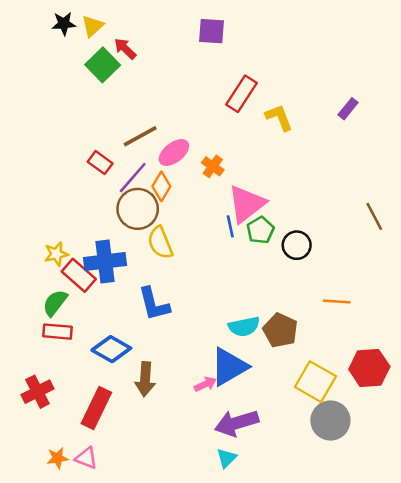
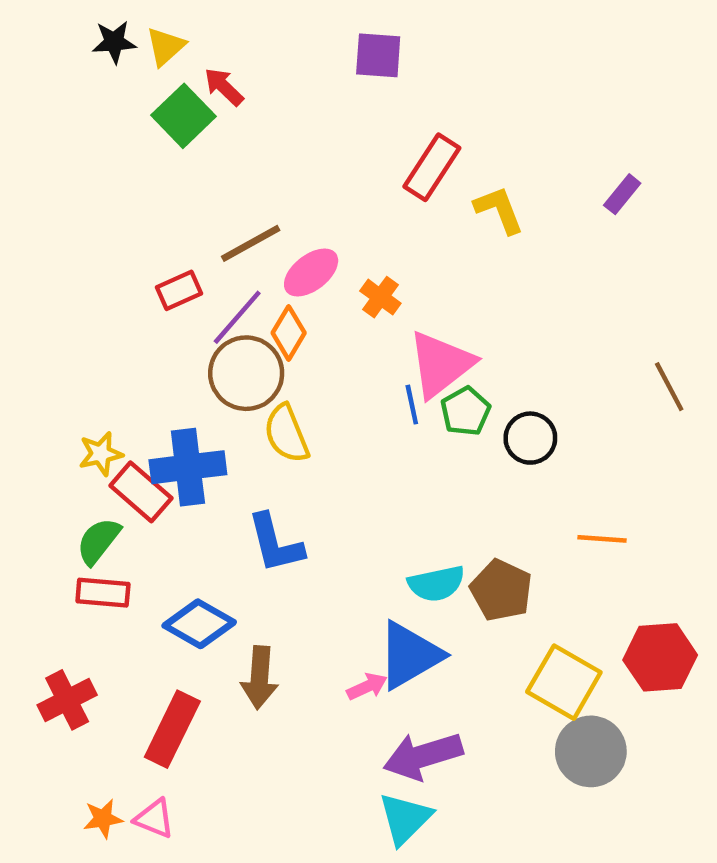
red rectangle: (100, 163) -> (179, 290), turned -60
cyan triangle: (227, 458) -> (405, 819), size x1.5

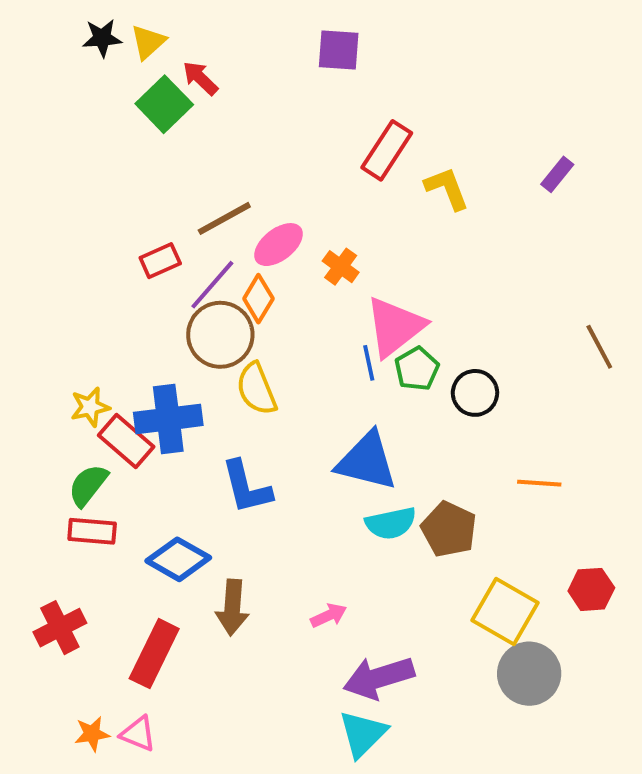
blue triangle: (410, 655) -> (367, 461), moved, turned 44
red hexagon: (660, 657) -> (591, 589), size x0.7

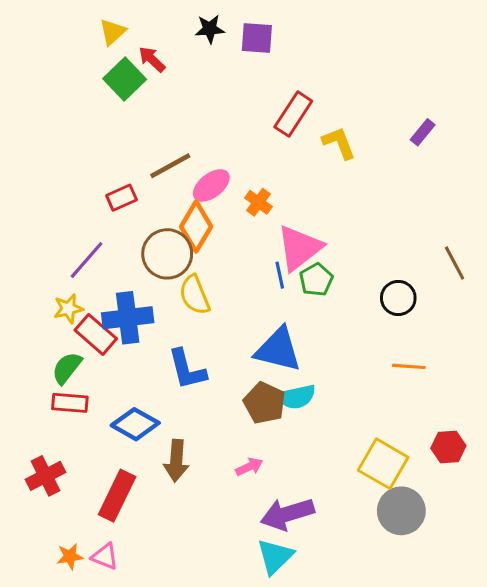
black star: (102, 38) -> (210, 29), moved
purple line: (212, 285) -> (87, 260), moved
orange diamond: (258, 299) -> (196, 227), size x1.4
black circle: (475, 393) -> (398, 298), moved
brown pentagon: (449, 529) -> (264, 403), moved

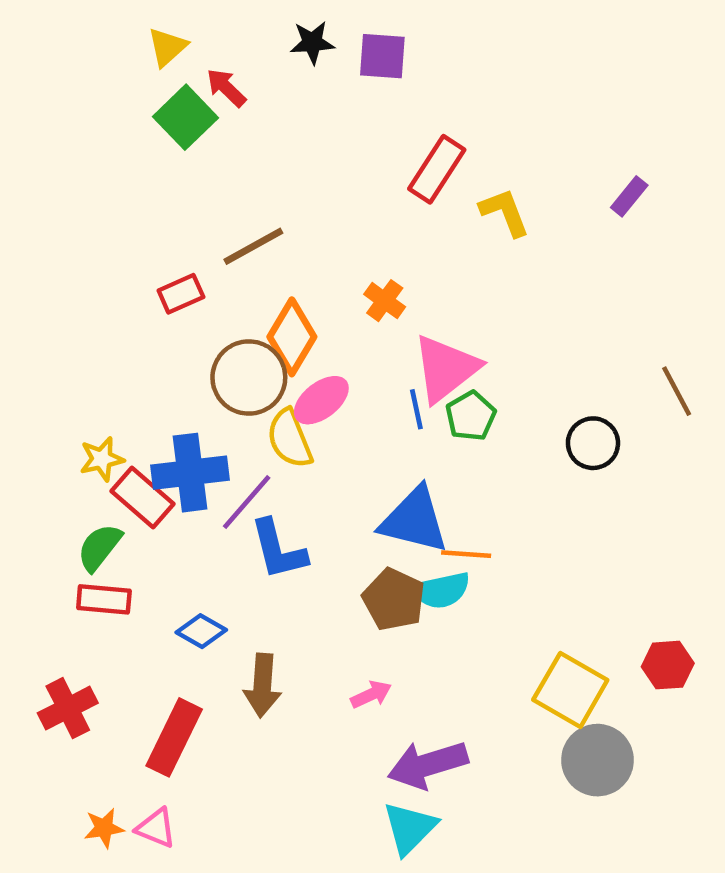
pink ellipse: (211, 185) -> (321, 400), moved
purple line: (87, 260) -> (247, 502), moved
orange line: (409, 366) -> (466, 554), moved
blue diamond: (135, 424) -> (201, 631), size x0.7

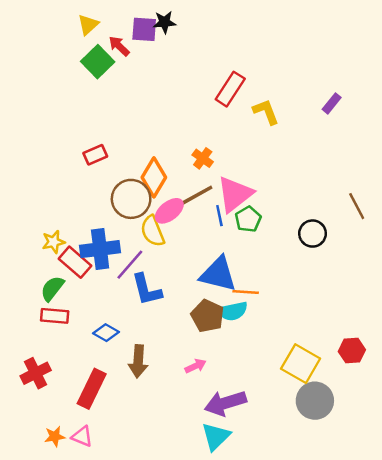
purple square: (382, 56) -> (144, 29), moved
brown line: (253, 246) -> (197, 195), moved

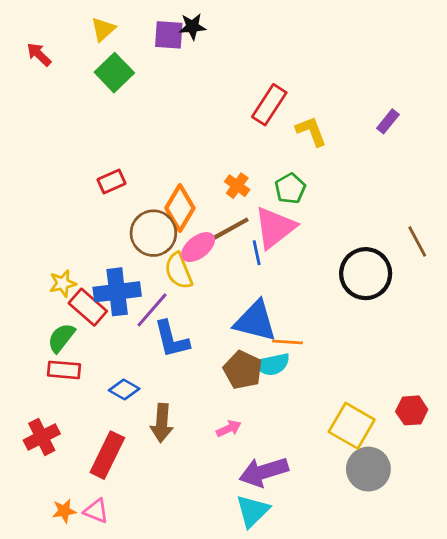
red arrow: (119, 46) -> (39, 54), moved
green pentagon: (248, 219) -> (290, 188), moved
black circle: (313, 234) -> (366, 274), size x1.6

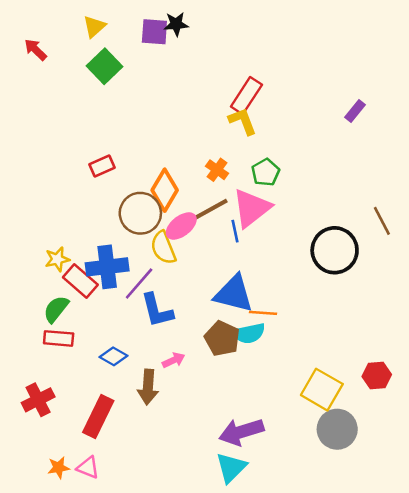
yellow L-shape: (311, 131) -> (243, 121), moved
pink arrow: (229, 429) -> (174, 360), moved

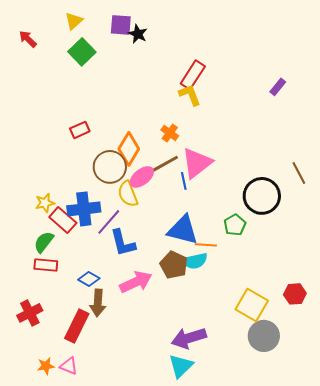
black star: (176, 24) -> (138, 34), moved, turned 30
green pentagon: (266, 172) -> (235, 225), moved
pink arrow: (174, 360) -> (136, 282), size x1.8
brown arrow: (148, 387) -> (98, 303), moved

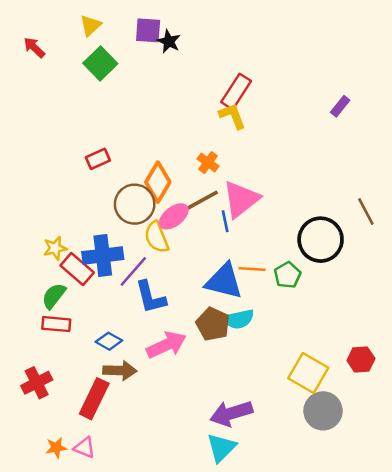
orange line: (206, 245) -> (252, 269), moved
brown arrow: (98, 303) -> (120, 371), turned -92

